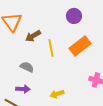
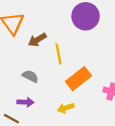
purple circle: (74, 16) -> (86, 16), size x1.5
orange rectangle: (80, 46) -> (78, 79), moved

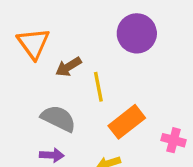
gray semicircle: (30, 76) -> (58, 118), size x1.5

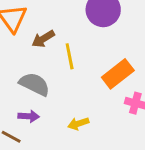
orange rectangle: (127, 122) -> (118, 74), moved

